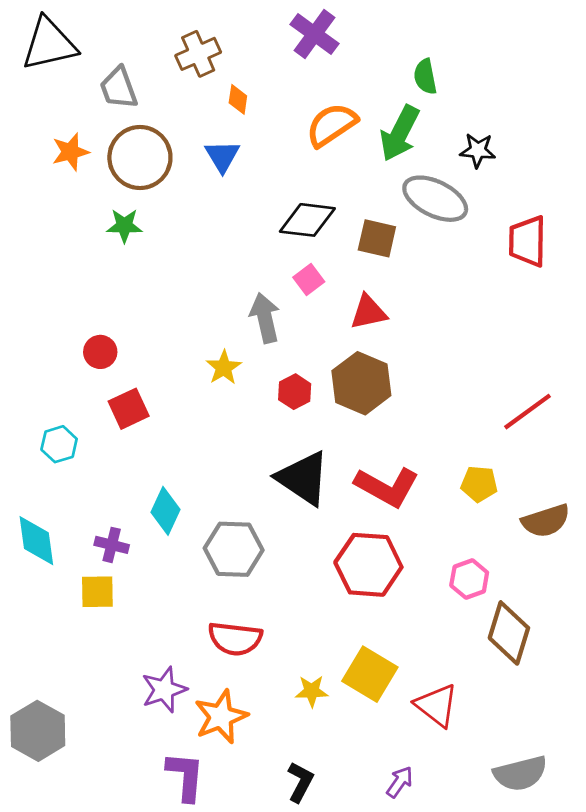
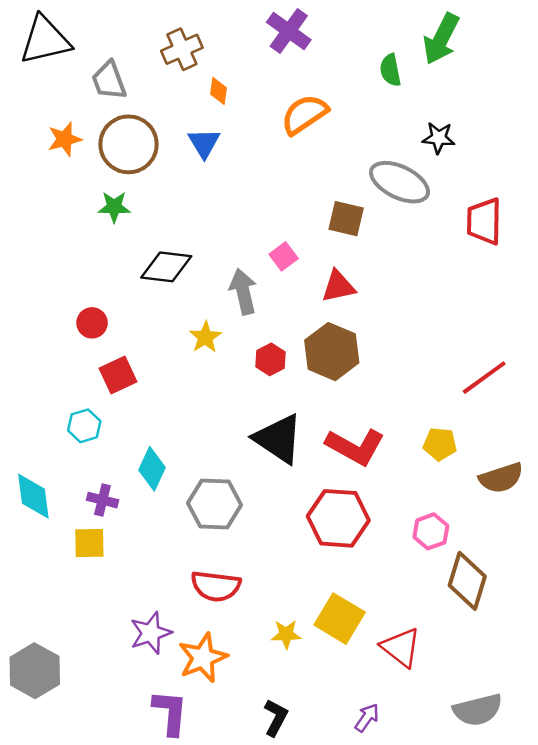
green arrow: (400, 133) -> (441, 39), moved
black diamond: (307, 220) -> (166, 267), moved
cyan hexagon: (59, 444) -> (84, 426), moved

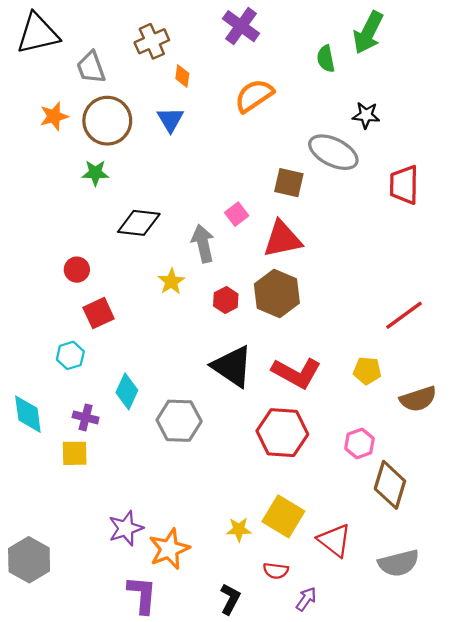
red triangle: (338, 286) -> (282, 239), size x1.4
red semicircle: (216, 586) -> (276, 571), moved, size x0.6
gray semicircle: (478, 710) -> (399, 563), moved

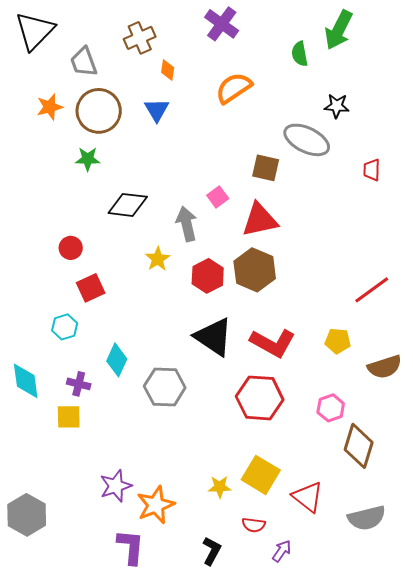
black triangle: (38, 34) -> (35, 31), turned -33
red trapezoid: (404, 185) -> (372, 170), size x0.6
red hexagon: (226, 300) -> (208, 276), size x1.4

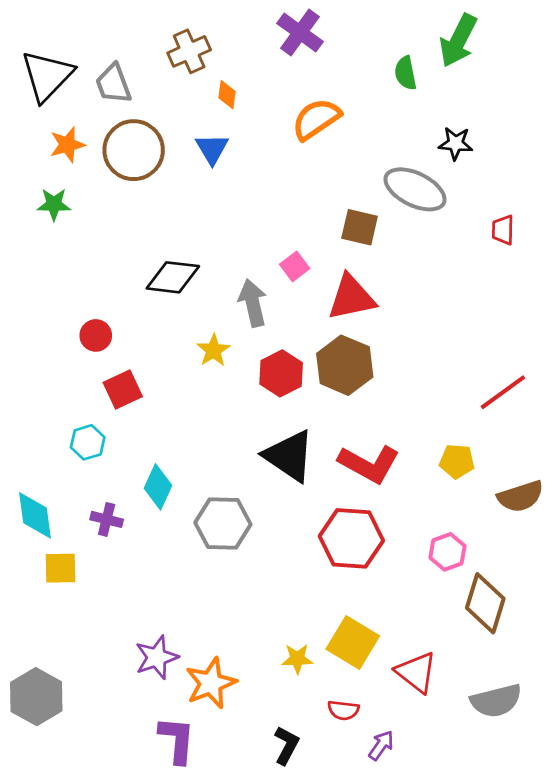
black triangle: (35, 31) -> (47, 76), moved
green star: (88, 159) -> (54, 204), moved
yellow square: (69, 417) -> (61, 568), moved

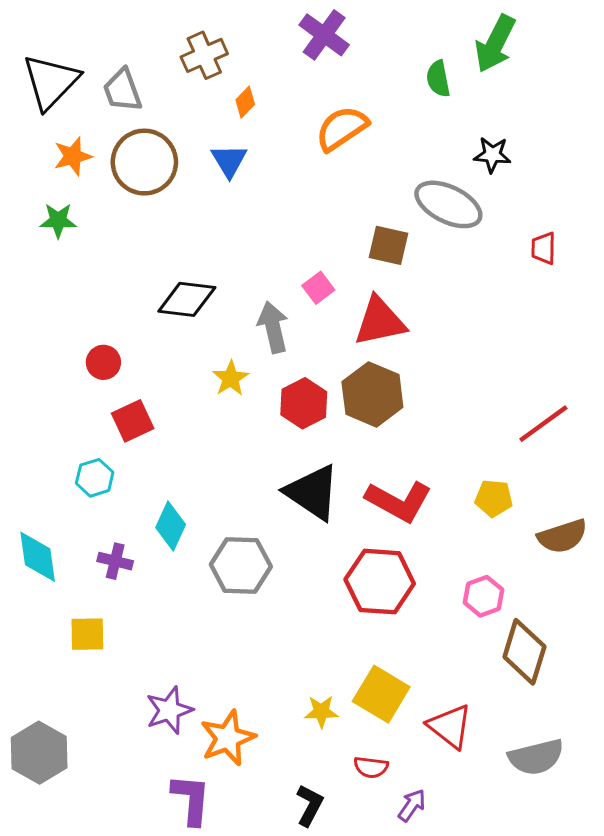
orange diamond: (227, 95) -> (245, 102), turned 36
yellow square: (61, 568) -> (87, 634), moved

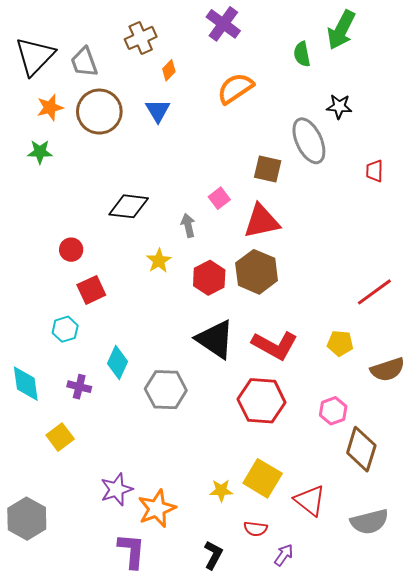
gray ellipse: (448, 204) -> (309, 141), turned 39
gray arrow: (273, 327) -> (188, 225), size x0.7
yellow square: (87, 634) -> (60, 437), turned -36

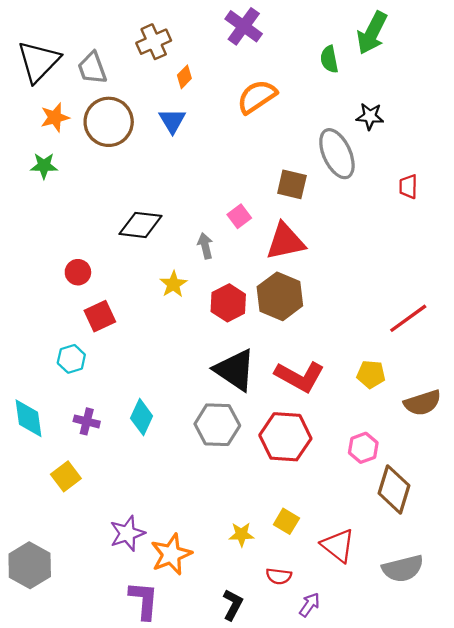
cyan diamond: (117, 362) -> (142, 417), moved
gray hexagon: (166, 390) -> (217, 425), moved
yellow square: (263, 478) -> (286, 521), size x0.6

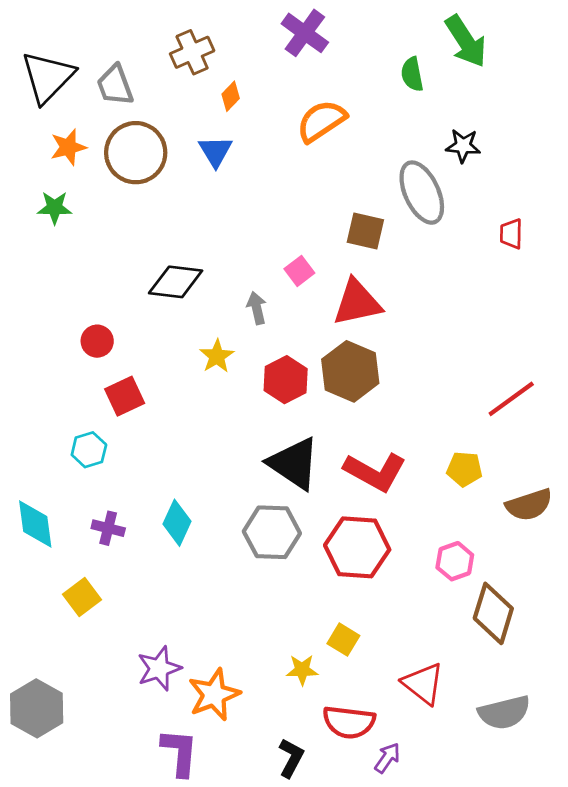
green arrow: (372, 33) -> (466, 41), turned -60
yellow square: (286, 521) -> (343, 640), moved
red semicircle: (279, 576) -> (349, 722), size x1.6

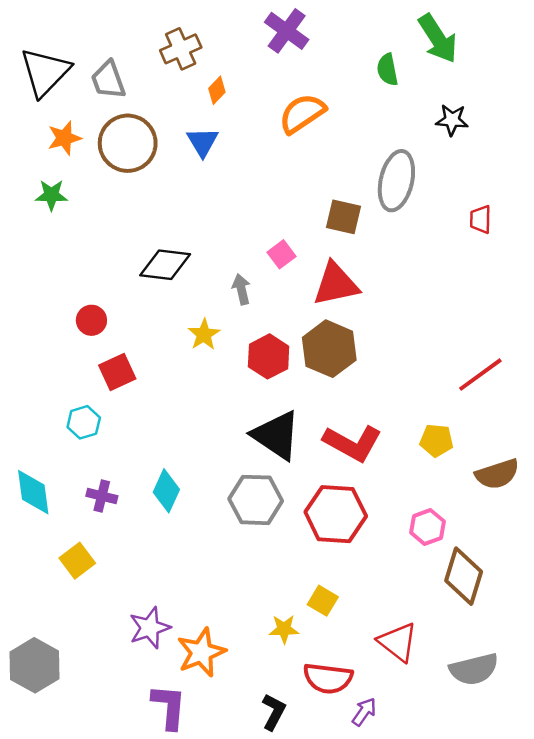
black star: (463, 146) -> (452, 120), moved
gray ellipse: (422, 193) -> (396, 181), turned 38

